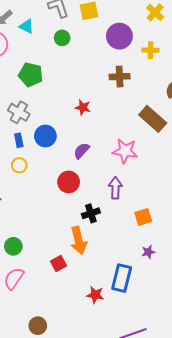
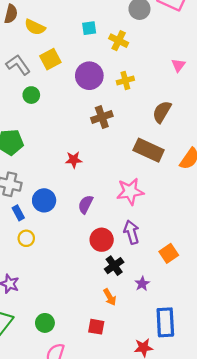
red circle: (69, 182) -> (102, 240), moved
orange arrow: (79, 240) -> (110, 297), size x0.6
purple star: (148, 252) -> (142, 284), moved
red square: (58, 263) -> (96, 327), turned -35

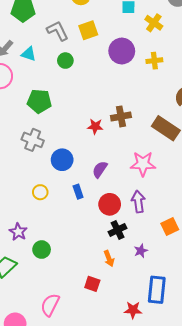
brown cross: (102, 117) -> (121, 116), moved
blue rectangle: (18, 213) -> (78, 192), moved
green circle: (45, 323) -> (42, 250), moved

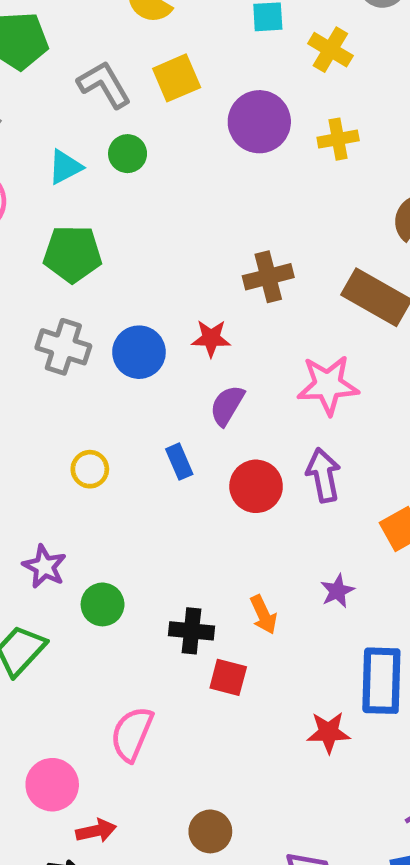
cyan triangle: (29, 54) -> (65, 167), moved, turned -42
red star: (95, 126) -> (211, 338), moved
blue circle: (62, 160) -> (139, 352), moved
black cross: (118, 230) -> (191, 631), moved, turned 36

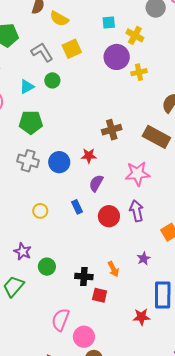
purple circle: (259, 122) -> (117, 57), moved
pink circle: (52, 785) -> (84, 337), moved

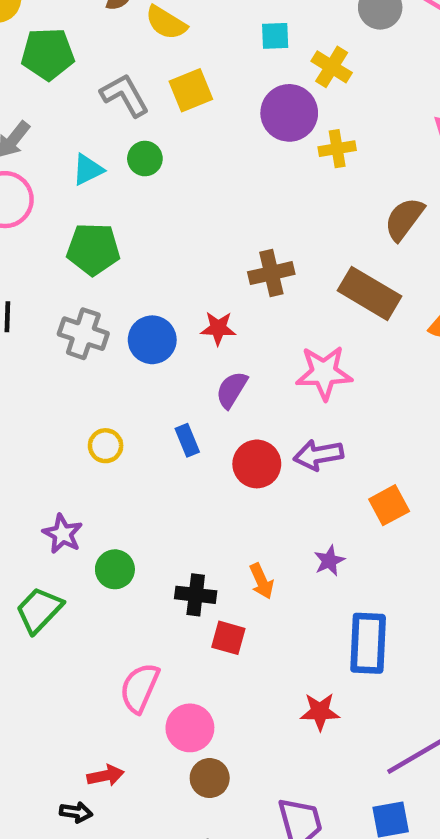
purple arrow: (137, 211) -> (318, 455), turned -90
red star: (141, 317) -> (320, 712), moved

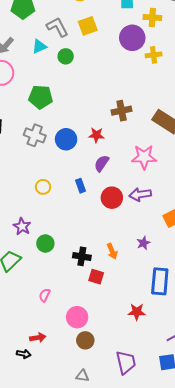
yellow cross: (332, 67) -> (152, 17), turned -30
cyan triangle: (88, 170) -> (39, 46), moved
pink semicircle: (140, 688) -> (45, 295), moved, size x0.6

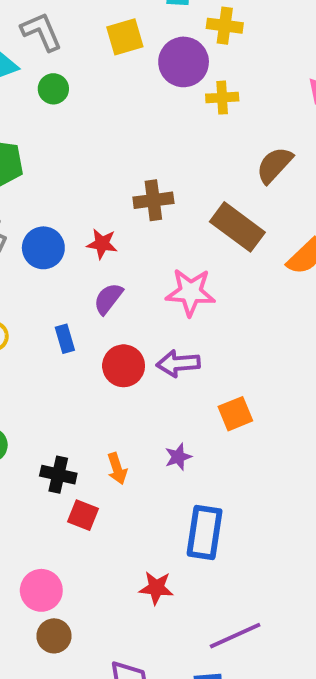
yellow square: (88, 26) -> (125, 37), moved

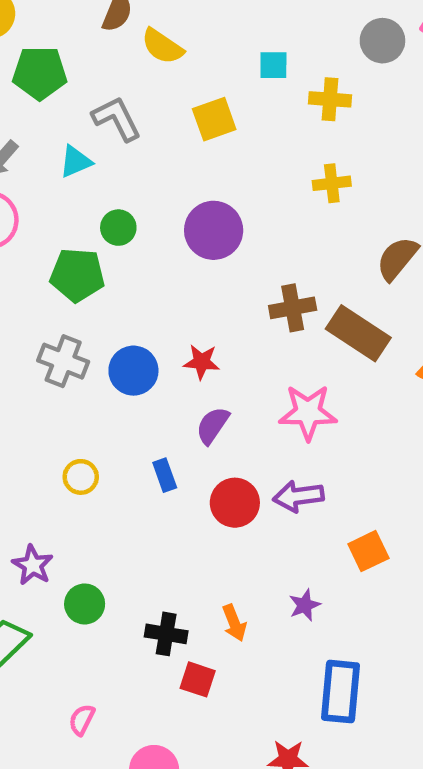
purple circle: (184, 62) -> (214, 230), moved
green circle: (53, 89) -> (118, 228), moved
brown cross: (153, 200) -> (293, 308), moved

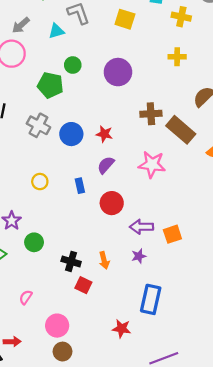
yellow square: (214, 119) -> (125, 19), turned 30
purple arrow: (298, 496) -> (142, 227), moved

